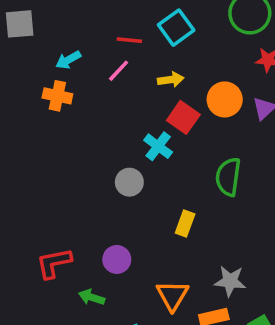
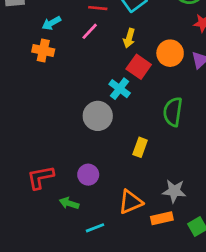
yellow arrow: (171, 80) -> (129, 38), turned 114
gray circle: (129, 182) -> (98, 116), size x1.4
orange triangle: (173, 295) -> (131, 202), turned 36

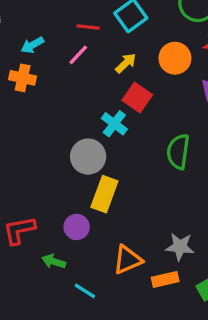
yellow arrow: (129, 38) -> (126, 63), turned -150
orange circle: (170, 53) -> (175, 58), moved
yellow rectangle: (140, 147) -> (104, 194), moved, size x1.5
cyan line: (95, 228) -> (85, 291), turned 54

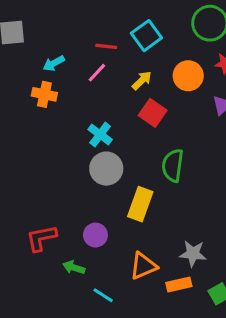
cyan cross: (114, 124) -> (100, 135), moved
green semicircle: (178, 152) -> (173, 165), moved
yellow rectangle: (104, 194) -> (140, 204), moved

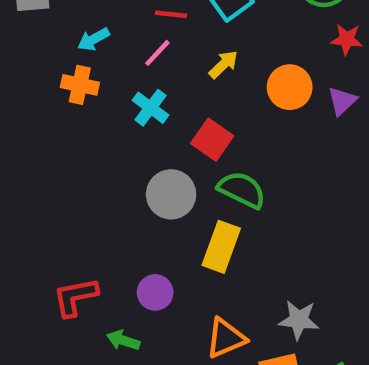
orange circle: (188, 76) -> (290, 87), moved
red square: (153, 113) -> (212, 140), moved
cyan cross: (100, 135) -> (151, 108), moved
green semicircle: (173, 165) -> (242, 190), moved, turned 108

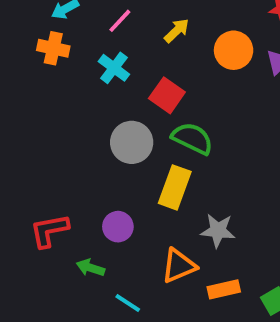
gray star: (299, 320) -> (218, 231), moved

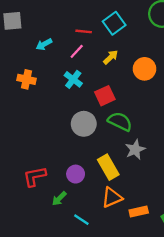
orange cross: (53, 48) -> (26, 79), moved
red square: (167, 95) -> (105, 96), turned 30
yellow rectangle: (175, 187) -> (108, 167), moved, turned -50
gray star: (218, 231) -> (135, 150), moved, turned -30
green arrow: (90, 268) -> (59, 199), turned -63

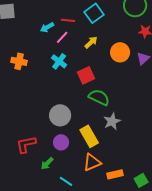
cyan arrow: (44, 44) -> (47, 27), moved
gray circle: (84, 124) -> (60, 115), moved

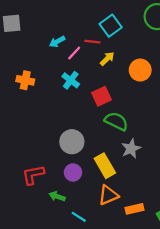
red line: (68, 20) -> (92, 42), moved
green arrow: (47, 163) -> (57, 196), turned 64

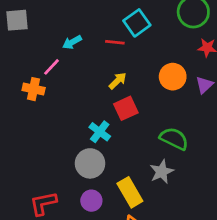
pink line: (74, 53) -> (51, 67), moved
yellow arrow: (107, 59) -> (118, 81), moved
cyan cross: (71, 80) -> (100, 132), moved
green semicircle: (116, 121) -> (174, 139), moved

